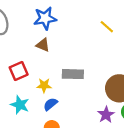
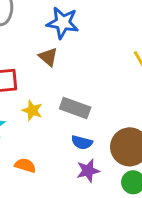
blue semicircle: (50, 104) -> (82, 142), moved, turned -144
purple star: (106, 115) -> (88, 171), moved

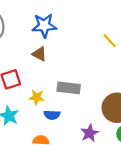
blue semicircle: (82, 142) -> (52, 115), moved

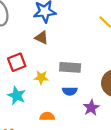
blue semicircle: (52, 115) -> (70, 91), moved

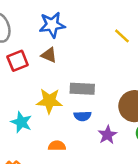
red square: (17, 62) -> (18, 61), moved
yellow star: (41, 77) -> (49, 101), size x1.5

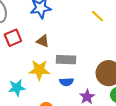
brown triangle: (49, 55) -> (43, 41), moved
cyan star: (21, 122) -> (17, 88), turned -30

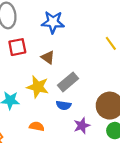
gray rectangle: (66, 60) -> (68, 82), turned -54

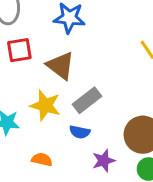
brown triangle: (48, 57) -> (61, 66), size x1.5

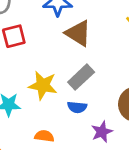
brown triangle: (61, 66) -> (78, 33), moved

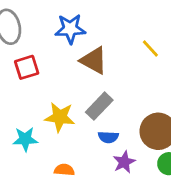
blue semicircle: (77, 107) -> (108, 137), moved

